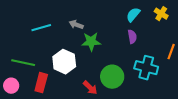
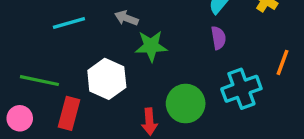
cyan cross: (146, 68) -> (241, 89), turned -35
red arrow: (90, 88) -> (149, 122), turned 42

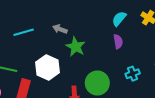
green star: (151, 46) -> (76, 47), turned 30
cyan cross: (241, 89) -> (133, 74), size x0.6

